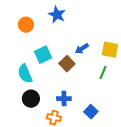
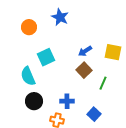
brown square: (67, 64) -> (84, 70), moved
green line: (103, 73) -> (103, 83), moved

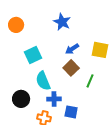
blue star: (60, 17) -> (62, 22), moved
cyan semicircle: (28, 76) -> (43, 81), moved
blue square: (94, 114) -> (71, 112), moved, turned -32

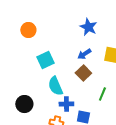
blue star: (62, 22) -> (88, 27), moved
green line: (90, 81) -> (102, 94), moved
black circle: (21, 99) -> (24, 104), moved

